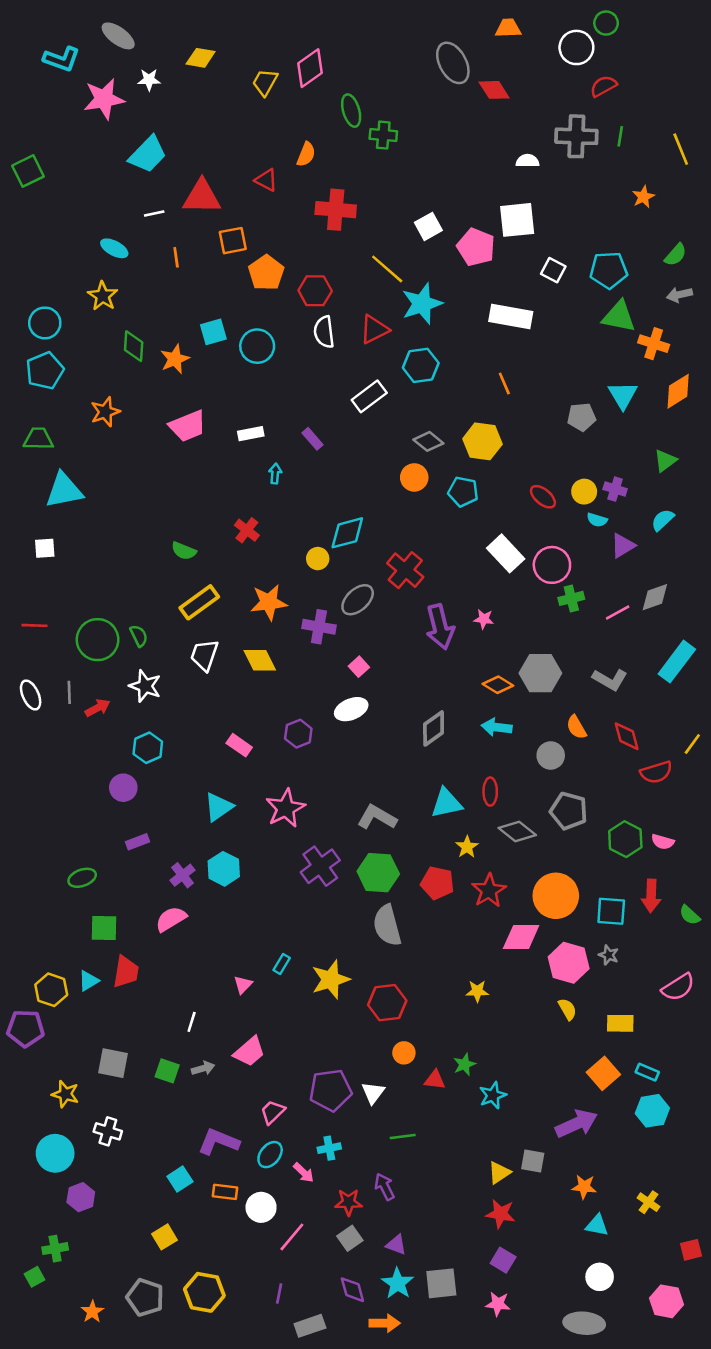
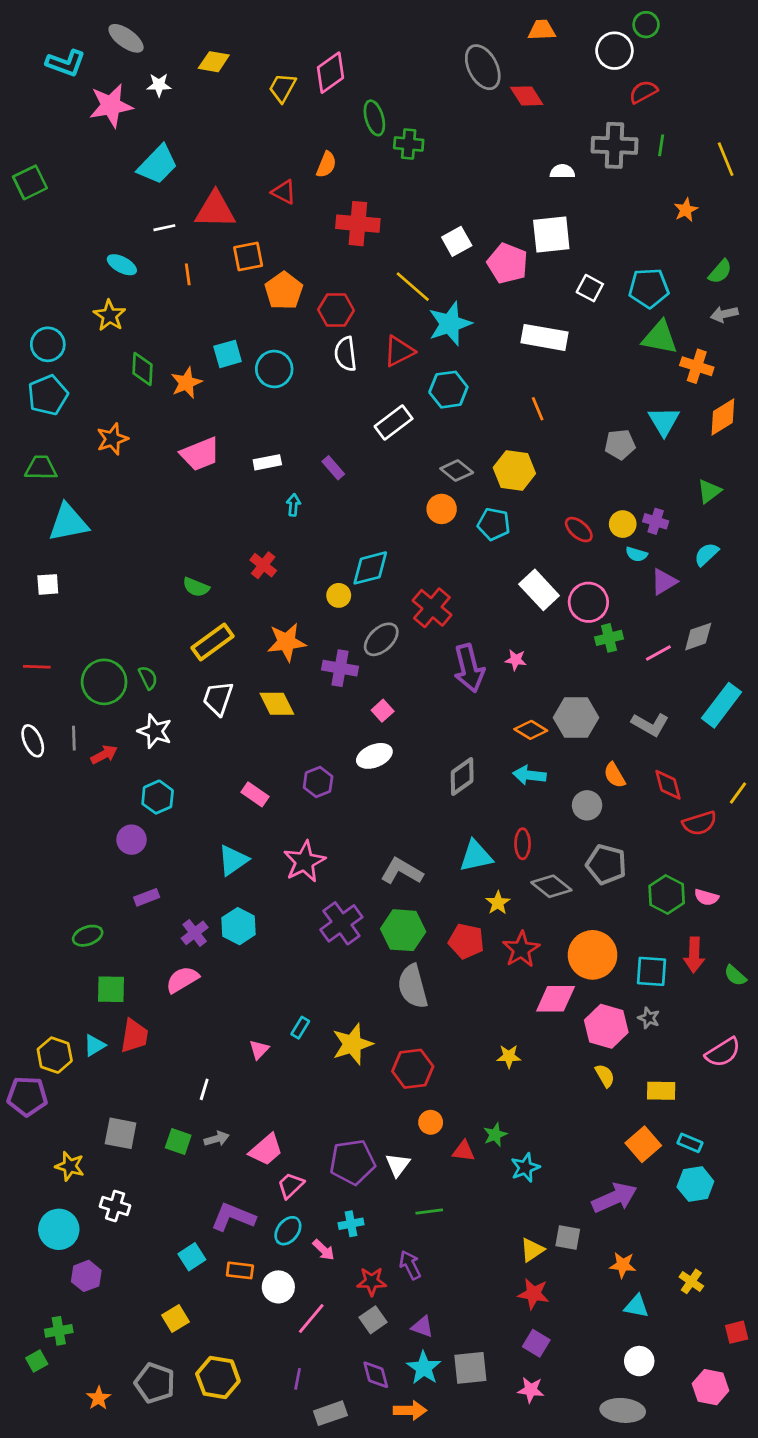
pink trapezoid: (249, 1052) -> (266, 1150), moved

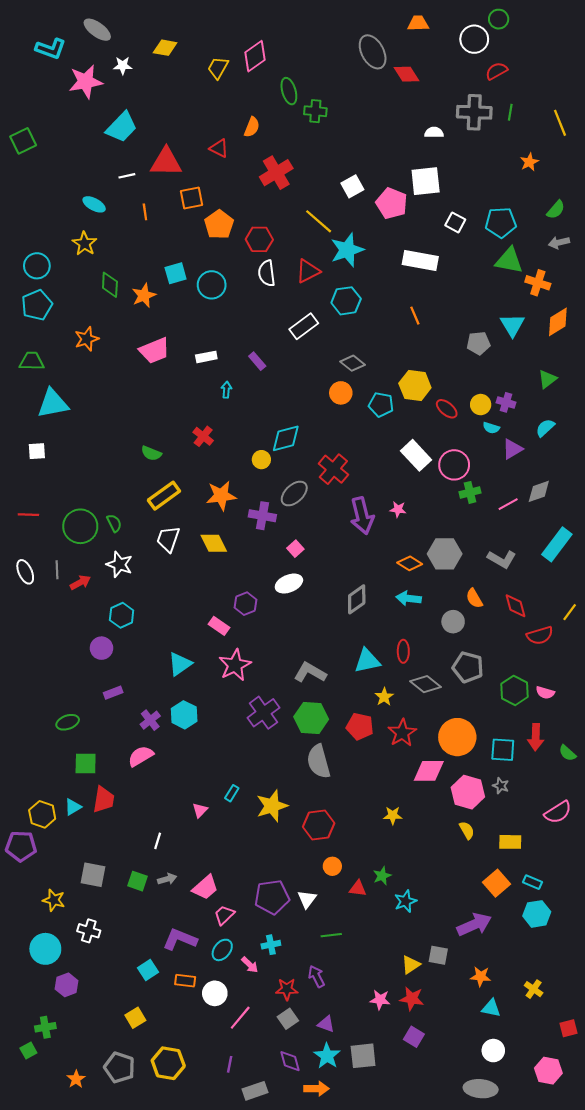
red cross: (358, 224) -> (276, 173), turned -36
yellow hexagon: (514, 471) -> (415, 385), moved
pink rectangle: (255, 794) -> (219, 626), moved
pink star: (531, 1390) -> (380, 1000), moved

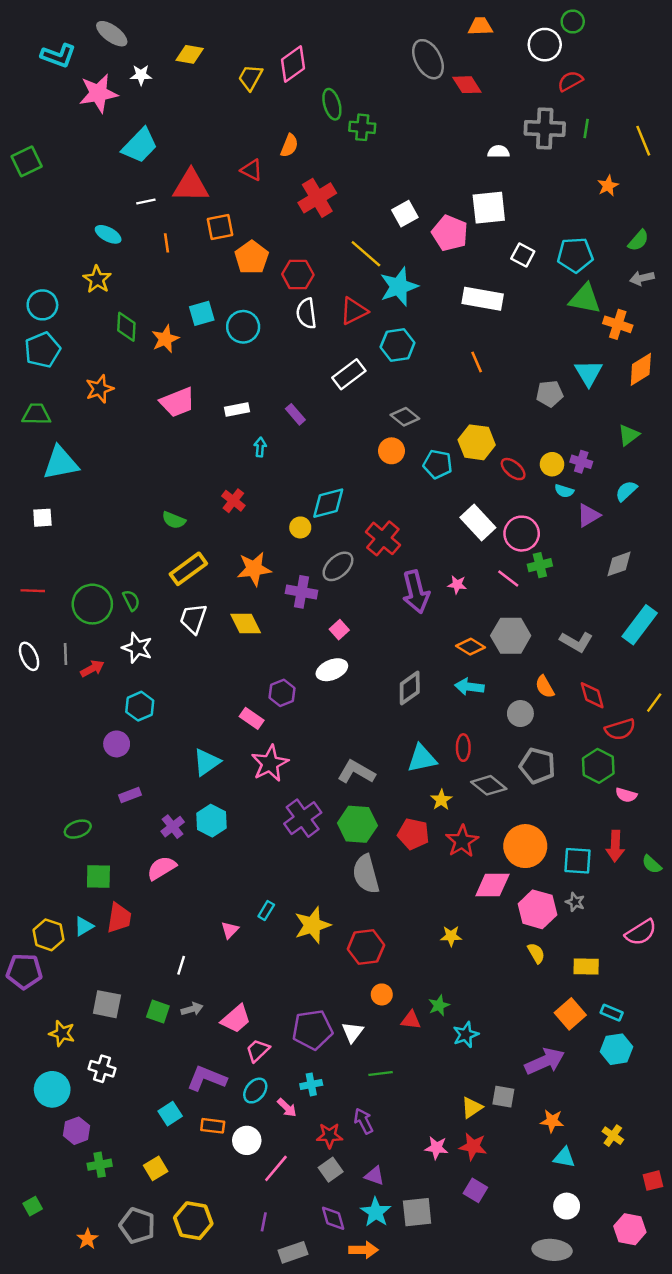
pink line: (508, 504) -> (508, 579), moved, turned 66
green hexagon: (514, 690) -> (598, 766), moved
green cross: (45, 1027) -> (100, 1165), moved

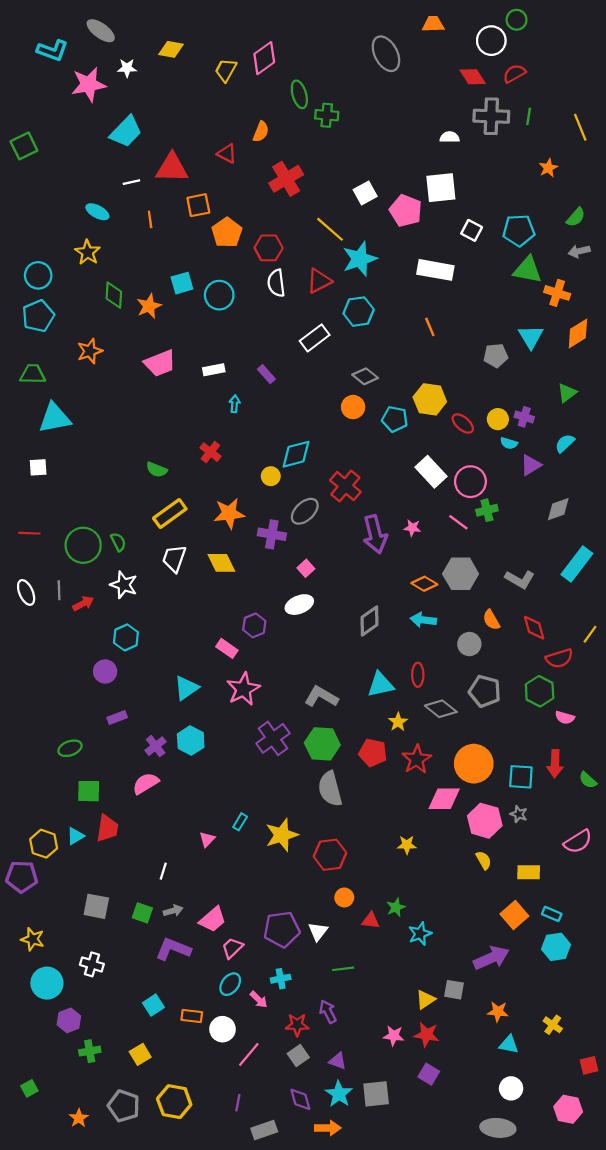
red diamond: (467, 85) -> (473, 77), moved
yellow star: (62, 1033) -> (33, 939), moved
purple L-shape: (207, 1078) -> (173, 949), moved

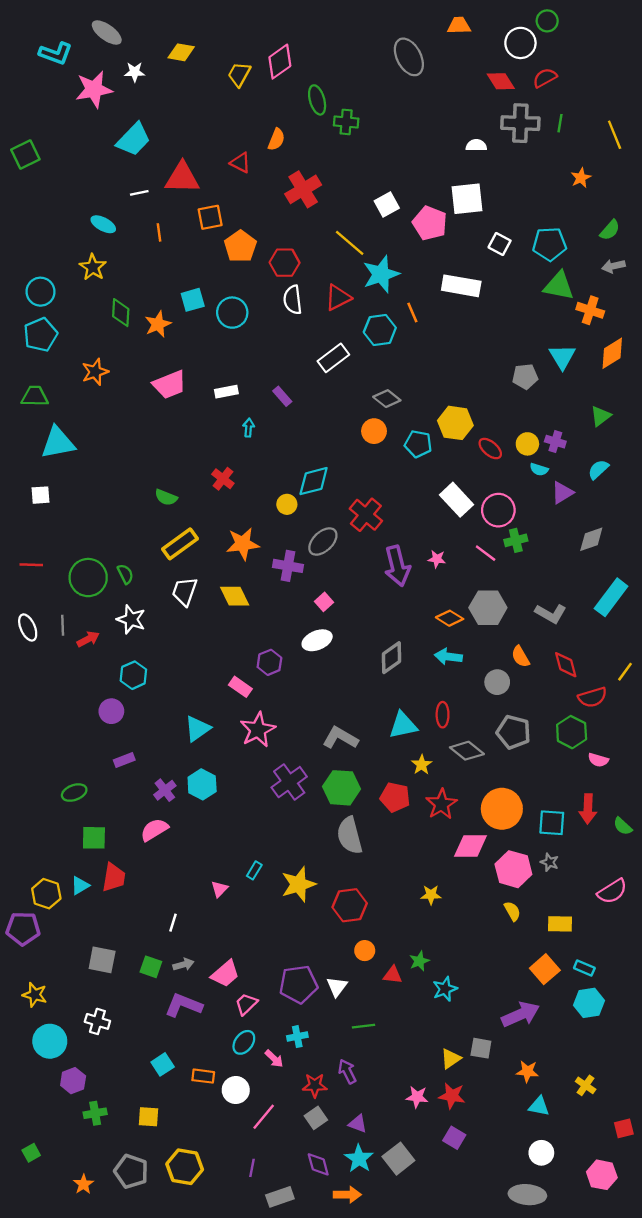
orange line: (430, 327) -> (412, 313), moved
yellow square: (140, 1054) -> (149, 1117), turned 35
gray square: (376, 1094) -> (398, 1159), turned -32

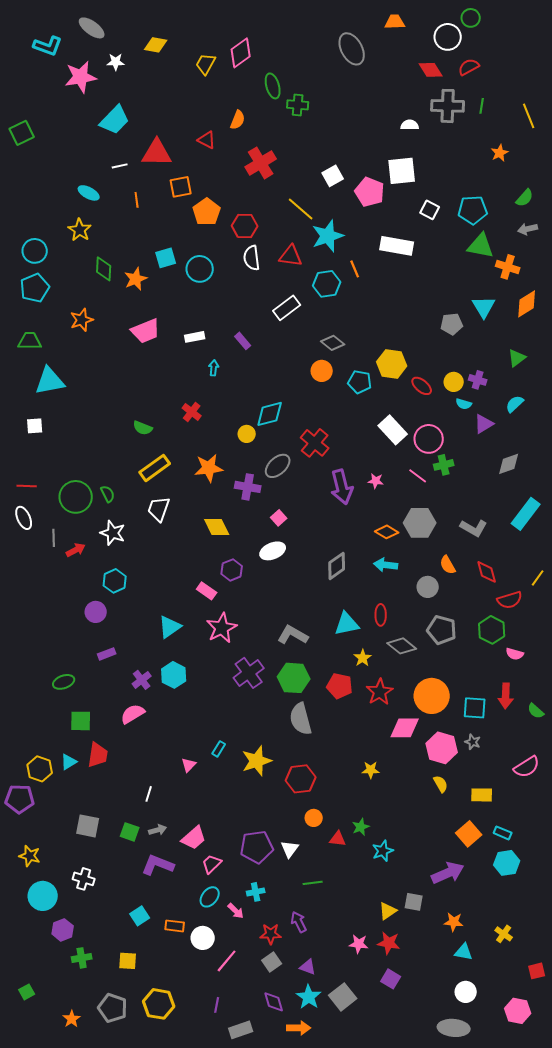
red triangle: (338, 297) -> (291, 256), turned 35
yellow diamond: (235, 596) -> (217, 527), moved
white ellipse: (28, 628) -> (24, 518), moved

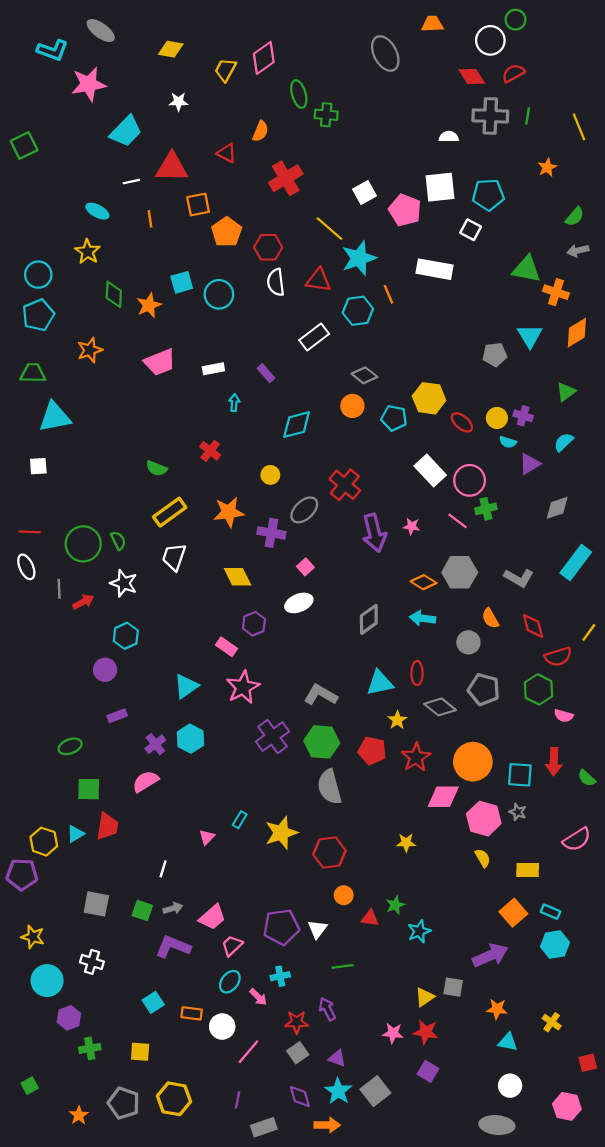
white star: (116, 62) -> (178, 102), moved
cyan pentagon: (473, 210) -> (488, 195), moved
cyan diamond: (270, 414) -> (297, 425), moved

